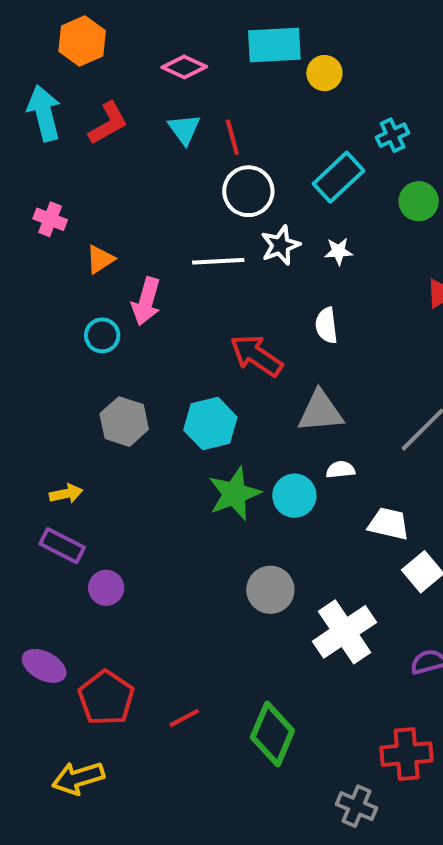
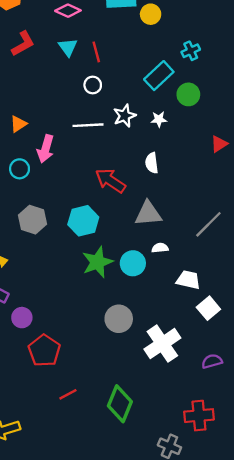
white circle: (248, 191) -> (93, 85), moved, size x0.6
green circle: (419, 201) -> (188, 94), moved
red pentagon: (106, 698) -> (44, 351), moved

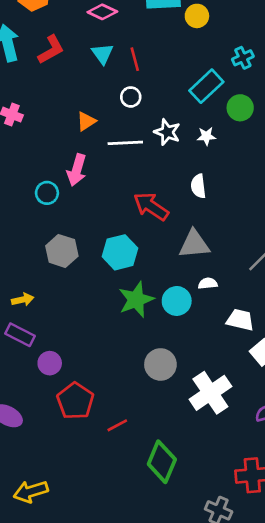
white star: (125, 116) -> (167, 132), turned -30
orange triangle: (18, 124) -> (86, 121), moved
red line: (68, 394) -> (117, 425), moved

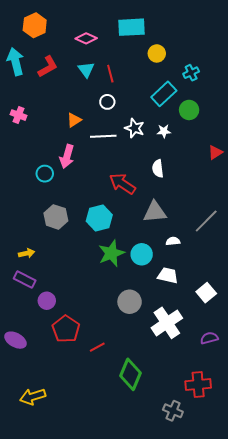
yellow circle: (197, 16) -> (157, 53), moved
white semicircle: (208, 283) -> (173, 241), moved
white trapezoid: (240, 320) -> (168, 275), moved

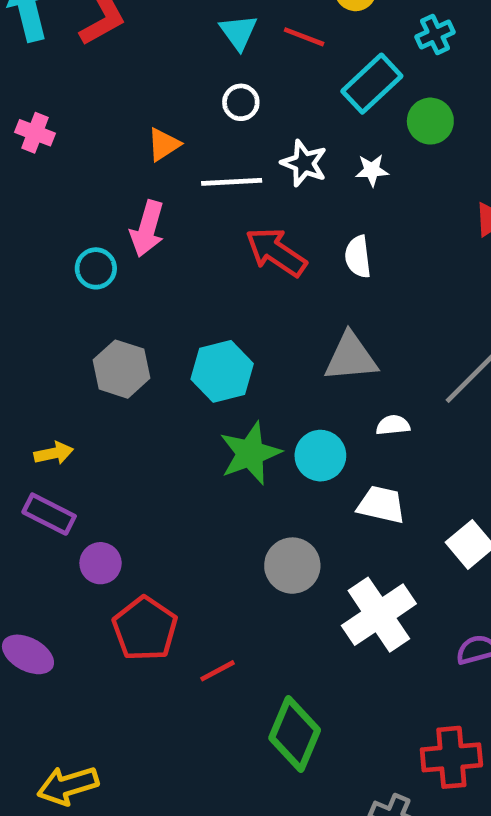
cyan triangle: (86, 70) -> (239, 32), moved
red line: (110, 74) -> (304, 37), moved, turned -54
red arrow: (122, 184) -> (276, 252), moved

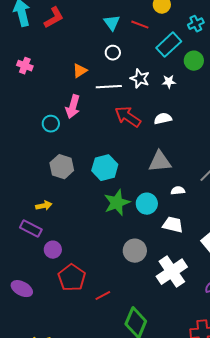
white semicircle: (358, 257) -> (163, 119), turned 84
yellow arrow: (54, 453) -> (44, 206), moved

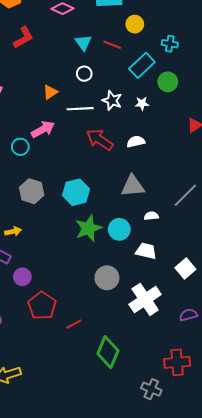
cyan cross: (196, 24) -> (170, 44), turned 35
pink arrow: (73, 107) -> (43, 129), turned -135

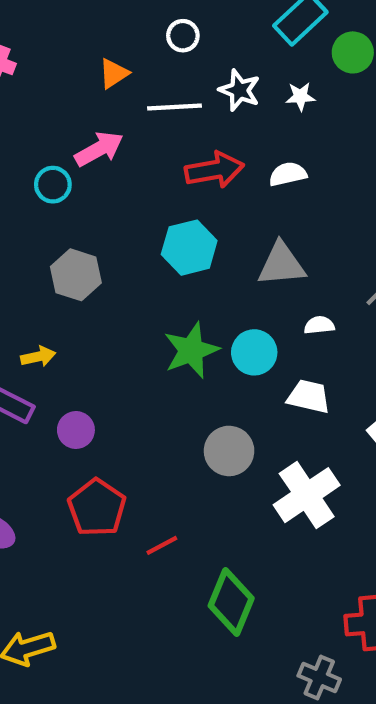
red arrow: (100, 140) -> (214, 170), turned 136
cyan hexagon: (76, 192) -> (189, 248), moved
purple circle: (22, 277) -> (76, 430), moved

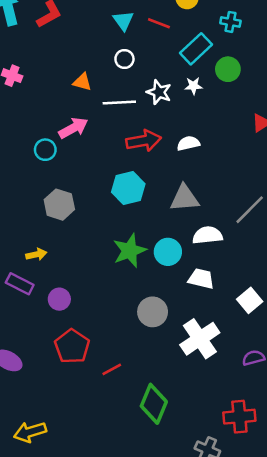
orange triangle: (114, 73) -> (82, 82), turned 48
white star: (300, 97) -> (193, 86), moved
white semicircle: (319, 325) -> (207, 235), size x1.6

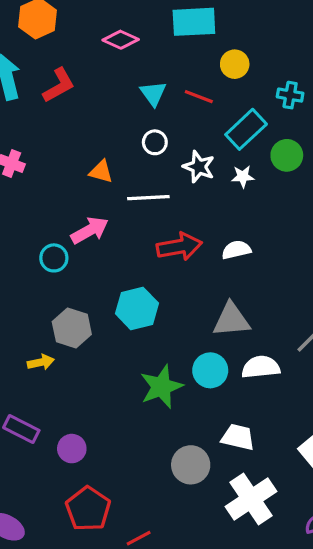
white star: (159, 92) -> (199, 167), moved
cyan hexagon: (128, 188) -> (137, 308), moved
cyan circle: (168, 252) -> (210, 370), moved
yellow arrow: (36, 254) -> (41, 362), moved
white trapezoid: (201, 279) -> (238, 437), moved

